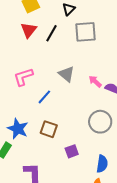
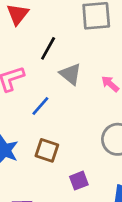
black line: (51, 33) -> (48, 48), moved

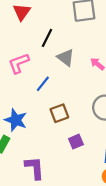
brown square: (47, 150) -> (59, 113), moved, turned -36

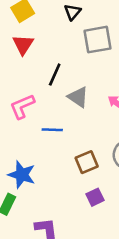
blue line: (43, 84) -> (52, 130), turned 56
brown square: (59, 113) -> (87, 162), moved

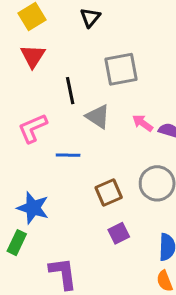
gray square: (98, 40) -> (121, 69), moved
black line: (55, 75) -> (70, 91), turned -35

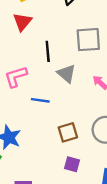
purple square: (119, 233) -> (72, 164), turned 35

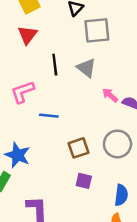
gray square: (88, 40) -> (97, 30), moved
gray triangle: (66, 74) -> (86, 68), moved

